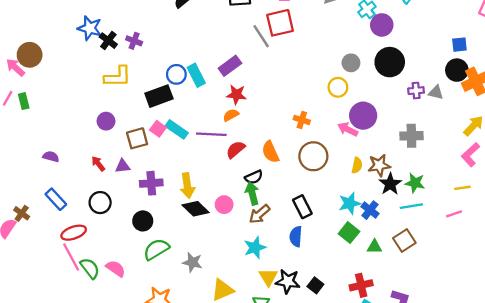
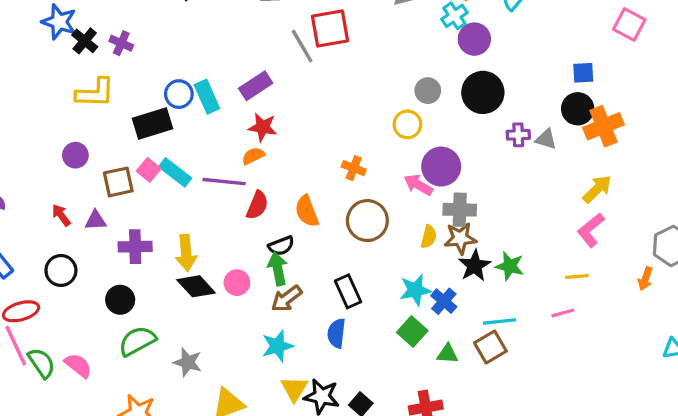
gray cross: (411, 136) -> (460, 210), moved
red semicircle: (236, 150) -> (257, 205), turned 150
cyan line: (411, 206) -> (499, 322), moved

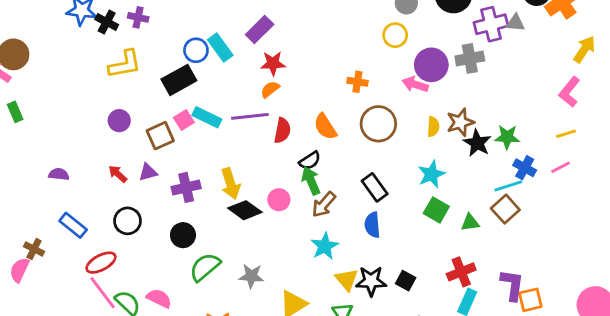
purple cross: (518, 135) -> (491, 24), size x1.6
pink square: (149, 170) -> (184, 120), turned 30
yellow arrow: (597, 189) -> (584, 49), moved
gray cross: (460, 210) -> (470, 58), moved
blue cross: (444, 301) -> (525, 168), moved

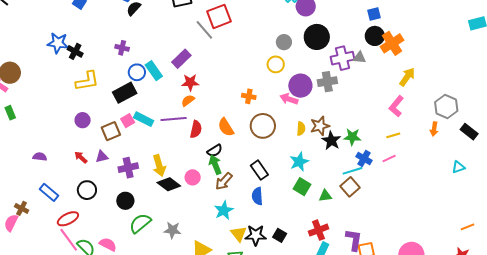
purple cross: (138, 17) -> (122, 48), moved

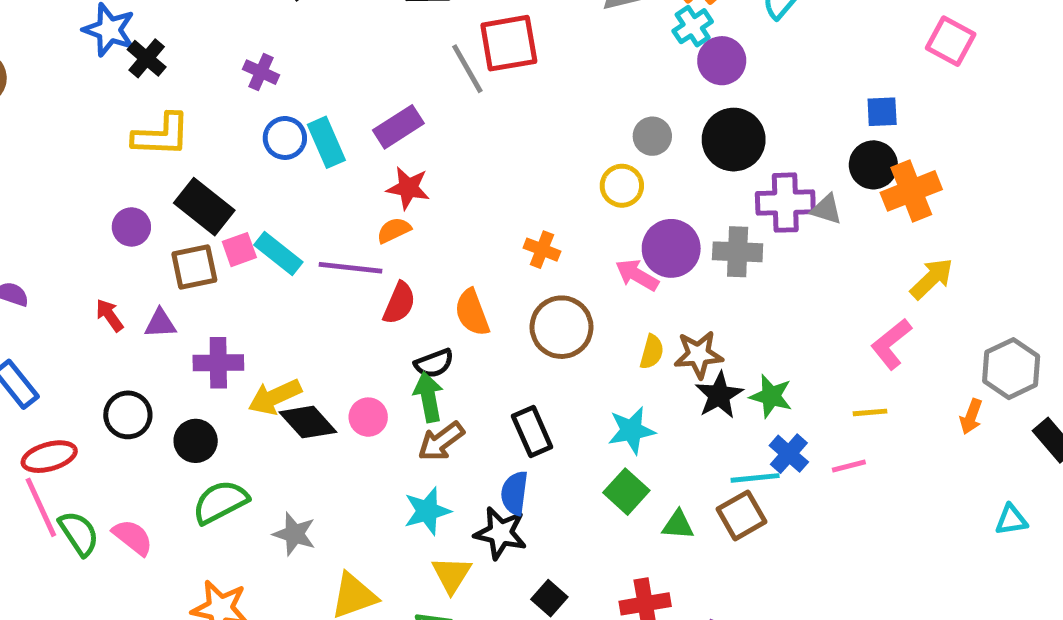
black rectangle: (125, 93) -> (204, 207), moved, turned 55
yellow arrow: (159, 166) -> (275, 397), moved, turned 70
black circle: (87, 190) -> (128, 415), moved
black star: (256, 235) -> (501, 533), moved

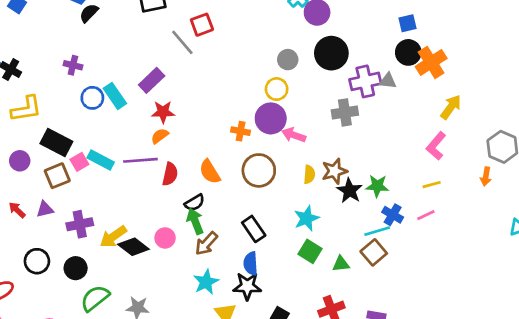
red square: (509, 43) -> (202, 25), size x0.7
purple circle: (671, 248) -> (271, 118), moved

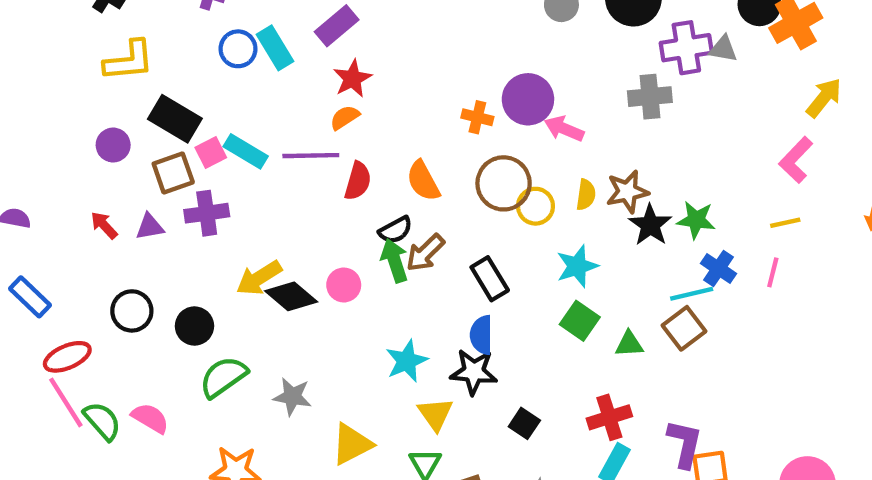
yellow circle: (277, 89) -> (536, 206), moved
red star: (163, 112) -> (352, 79), turned -30
pink line: (426, 215) -> (773, 272), turned -54
purple cross: (80, 224) -> (207, 213), moved
brown arrow: (206, 243) -> (425, 253), moved

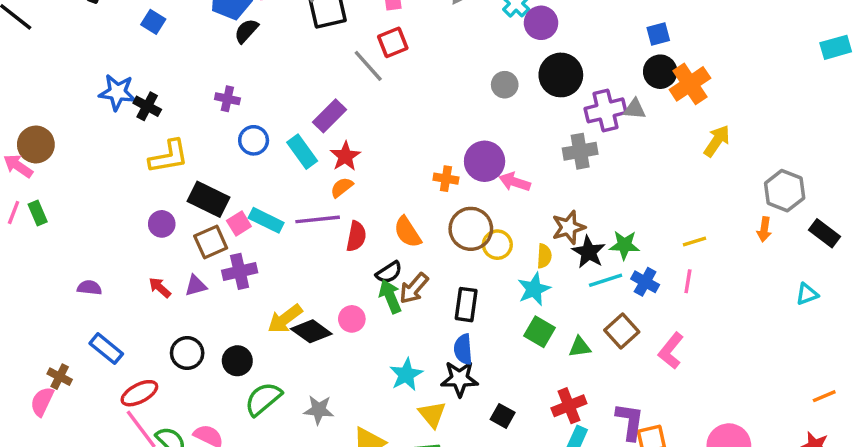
cyan rectangle: (275, 48) -> (302, 152), moved
pink L-shape: (796, 160) -> (671, 351), moved
yellow semicircle: (586, 195) -> (544, 256), moved
black rectangle: (490, 279) -> (466, 305), turned 44
cyan line: (692, 294) -> (606, 280), moved

